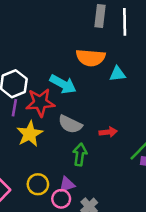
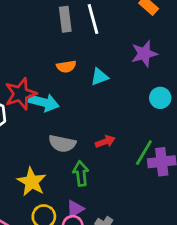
orange semicircle: (91, 58) -> (66, 66), size x0.6
red star: (40, 102) -> (21, 94), moved
yellow star: (30, 134) -> (32, 182), moved

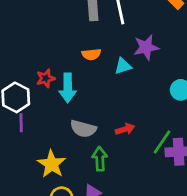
purple star: (144, 54) -> (146, 47), moved
red star: (21, 94) -> (46, 78), size x0.6
cyan arrow: (44, 102) -> (68, 88), turned 72

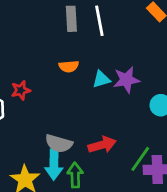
purple star: (146, 47) -> (126, 80), moved
cyan arrow: (68, 88) -> (54, 165), moved
red arrow: (125, 129) -> (102, 145), size x1.4

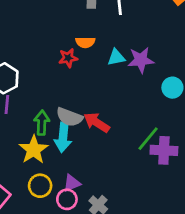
red star: (21, 90) -> (68, 58), moved
red arrow: (102, 145) -> (97, 122), moved, turned -136
green arrow: (75, 175) -> (42, 123), moved

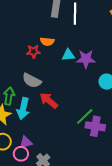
gray semicircle: (69, 117) -> (32, 81), moved

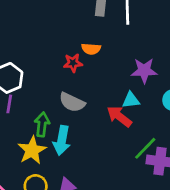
cyan triangle: (68, 55) -> (131, 100), moved
red arrow: (49, 101) -> (119, 116), moved

